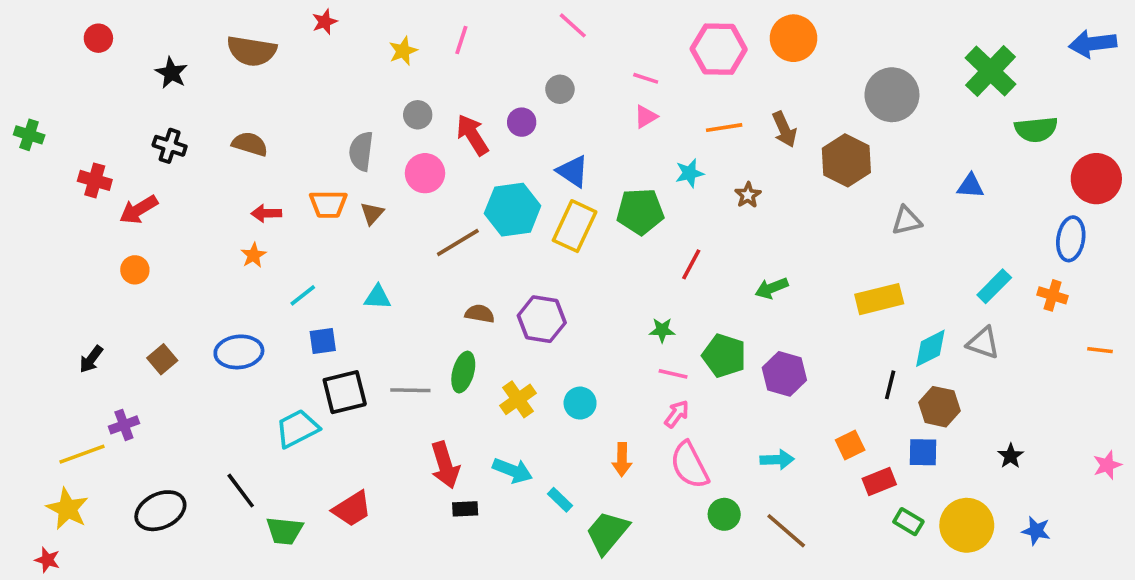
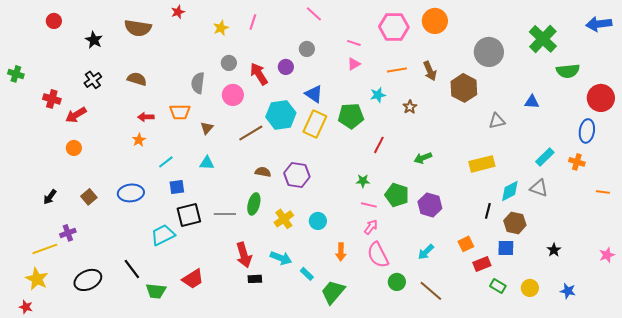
black cross: (170, 146) -> (93, 80), turned 36
brown triangle: (372, 213) -> (207, 128), moved
cyan arrow: (777, 460) -> (426, 252), turned 138
yellow circle: (967, 525) -> (530, 288), size x0.6

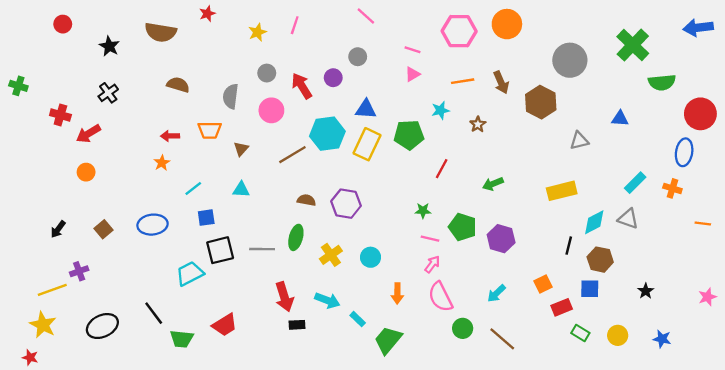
brown semicircle: (137, 79) -> (178, 85), moved
blue triangle: (314, 94) -> (366, 109), turned -30

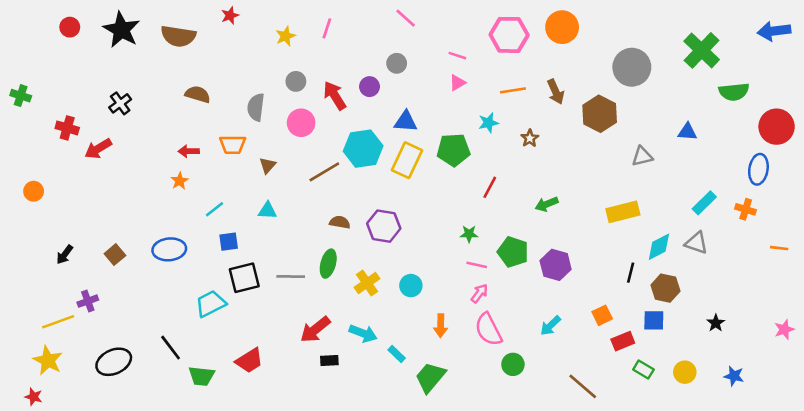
black star: (109, 46) -> (121, 30), moved, size x1.6
orange circle: (86, 172) -> (34, 191), moved
red arrow: (284, 297) -> (315, 329), turned 68
brown line: (502, 339) -> (583, 386), moved

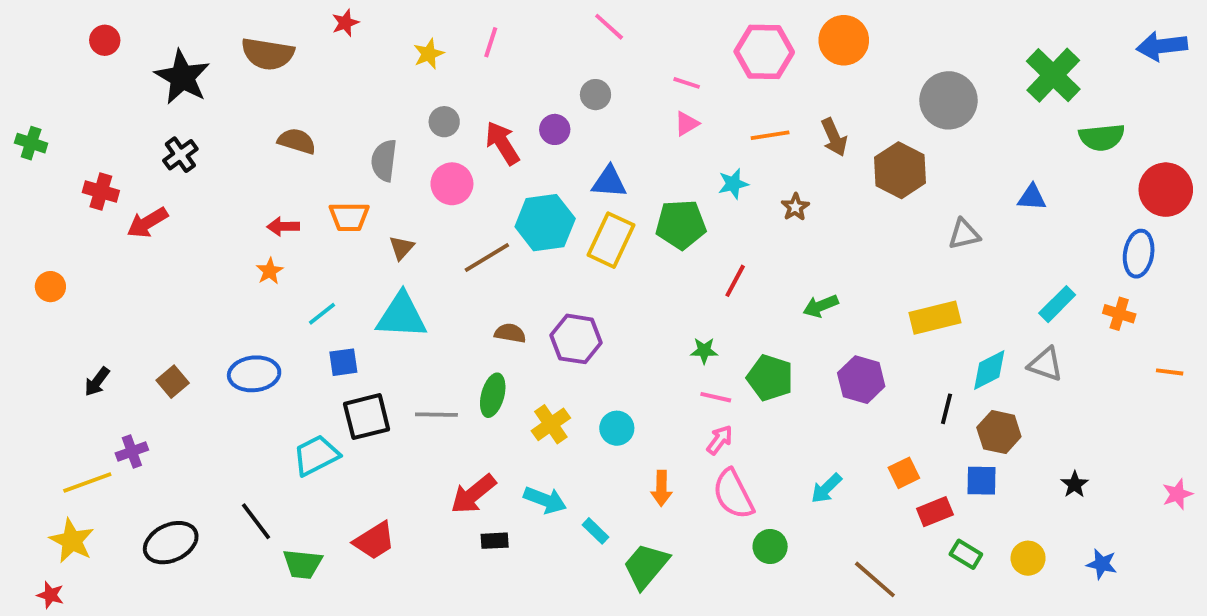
black star: (121, 30) -> (182, 77), moved
cyan triangle: (267, 211) -> (402, 316), size x1.8
purple hexagon: (556, 265) -> (861, 380), moved

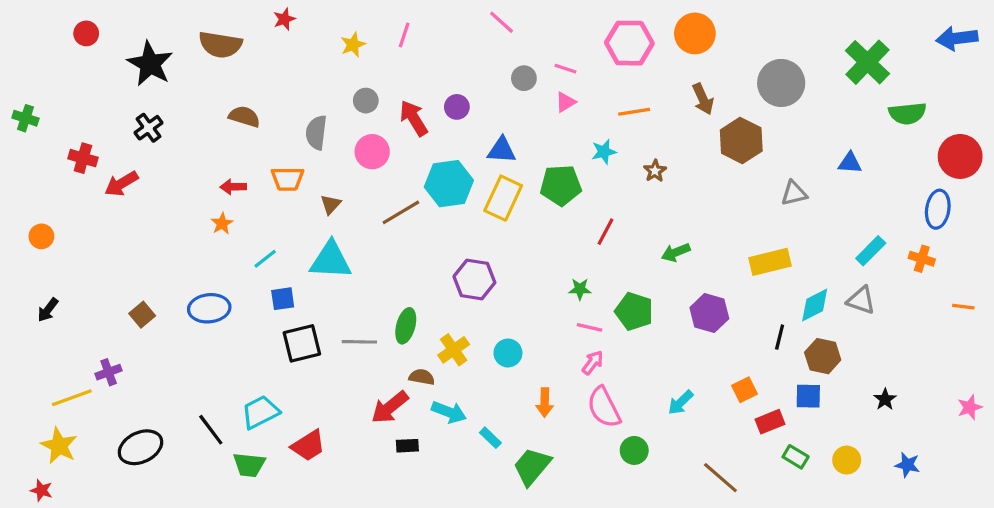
gray circle: (595, 95) -> (524, 78), moved
brown arrow: (834, 137) -> (703, 99), moved
brown semicircle: (510, 333) -> (422, 377), moved
black arrow: (97, 382) -> (48, 310), moved
cyan trapezoid: (316, 455) -> (260, 412), moved

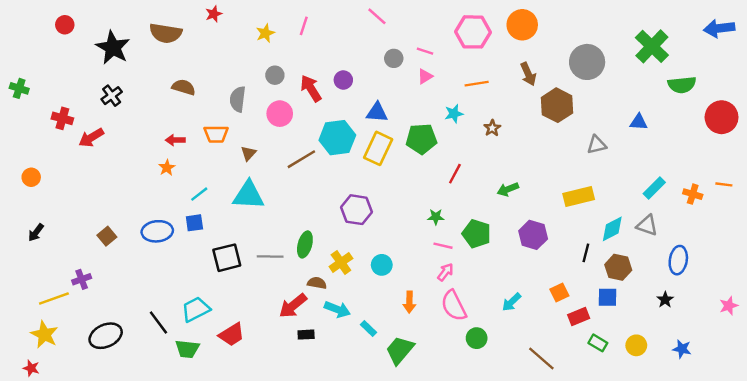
blue ellipse: (938, 209) -> (678, 260), moved
blue square: (283, 299) -> (194, 223), moved
orange line: (963, 307) -> (724, 184), moved

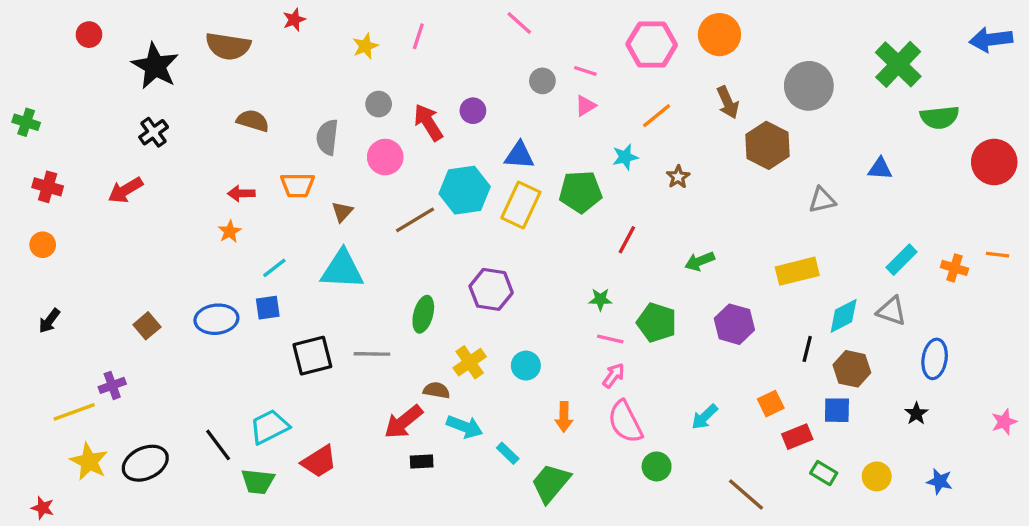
orange line: (477, 84) -> (657, 116), turned -30
red cross: (62, 118) -> (48, 187), moved
green ellipse: (305, 244) -> (423, 314), moved
yellow star: (44, 335) -> (89, 462), moved

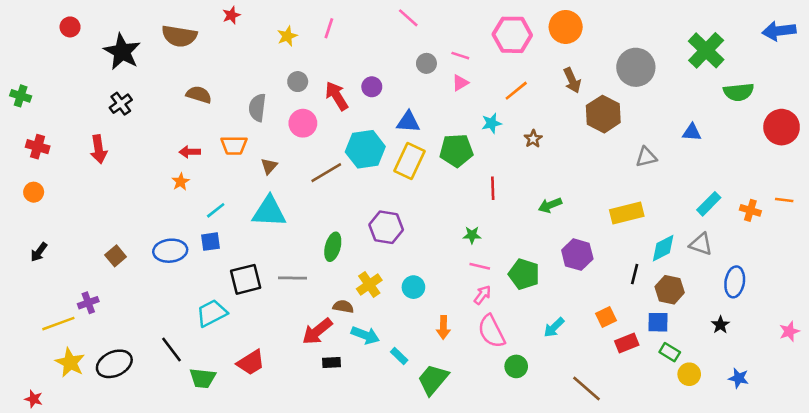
red arrow: (125, 190) -> (99, 149), turned -68
red line: (627, 240) -> (493, 188), turned -30
green pentagon: (657, 323) -> (524, 274), moved
cyan trapezoid: (269, 427) -> (212, 313), moved
green rectangle: (824, 473) -> (670, 352), moved

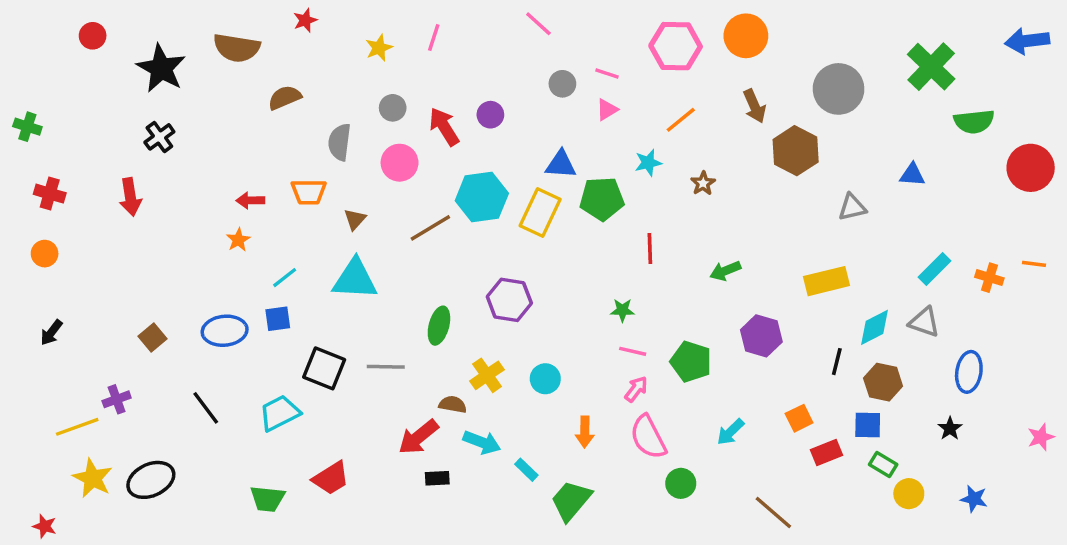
brown semicircle: (199, 95) -> (285, 98), moved, turned -40
blue triangle: (408, 122) -> (561, 164), moved
black square: (246, 279) -> (324, 368), turned 36
black line: (172, 350) -> (206, 408), moved

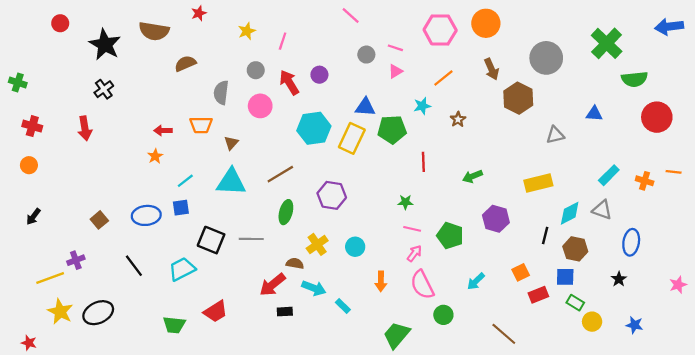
pink line: (434, 38) -> (283, 41), moved
red circle: (1031, 168) -> (657, 117), moved
brown line: (430, 228) -> (280, 174), moved
green trapezoid: (571, 500) -> (397, 335), moved

